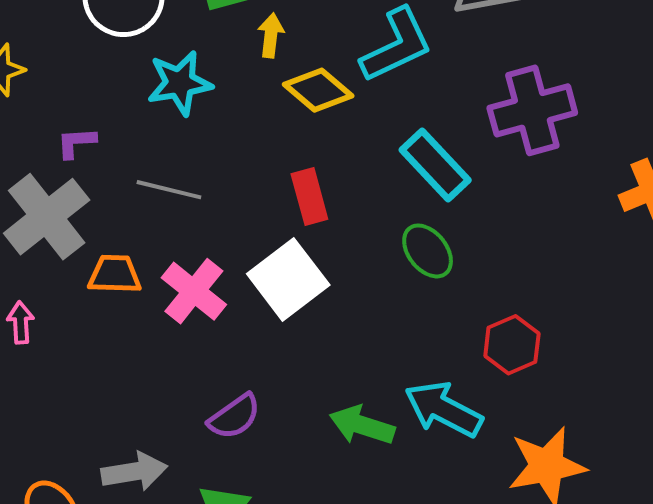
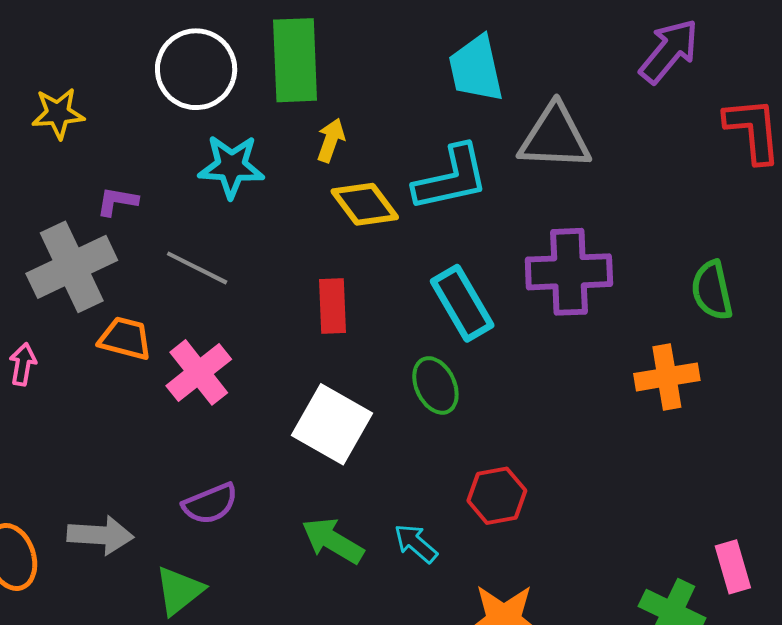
white square: (288, 279) -> (332, 424), moved, turned -36
cyan arrow: (444, 409) -> (416, 543), size x0.6

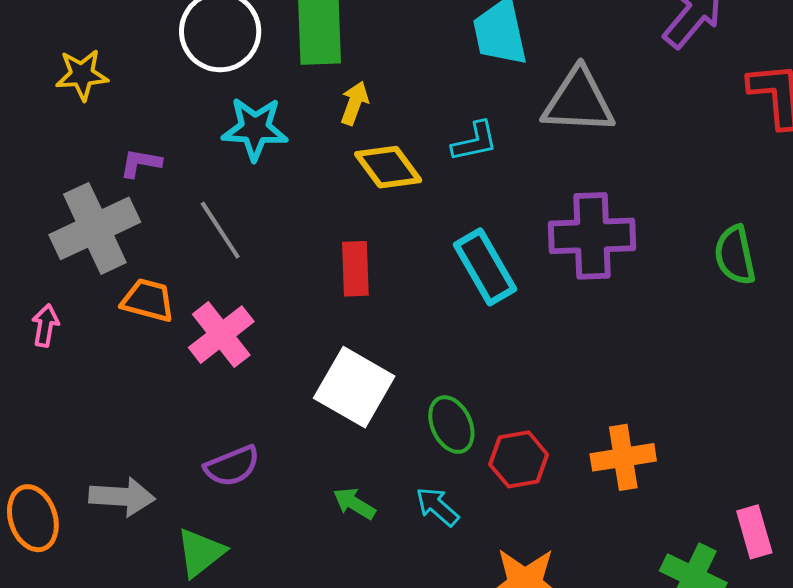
cyan L-shape: (451, 178) -> (475, 142), size x0.6
gray line: (197, 268) -> (220, 230), turned 30
orange cross: (667, 377) -> (623, 457), moved
green ellipse: (435, 385) -> (451, 425), moved
green arrow: (333, 541) -> (354, 504), size x0.7

